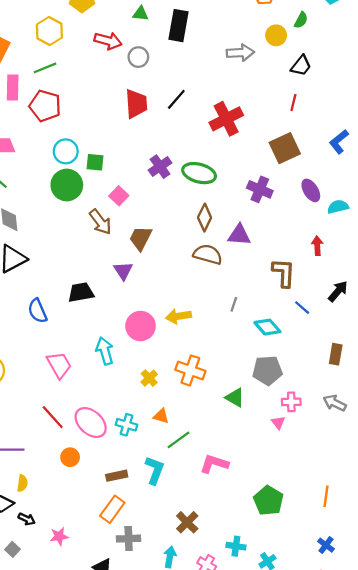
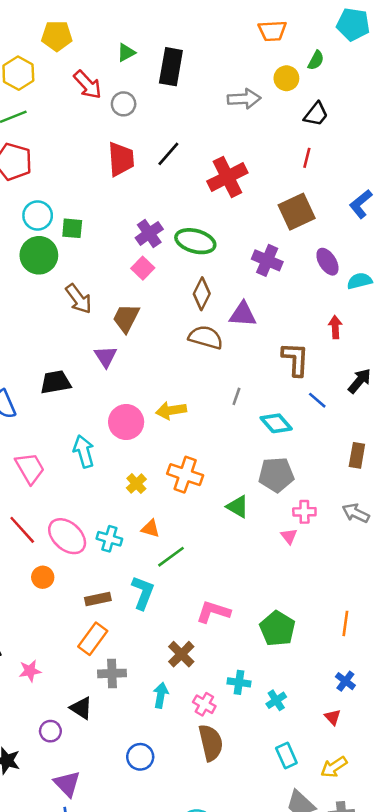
green triangle: (141, 14) -> (126, 53), turned -35
red arrow: (108, 41) -> (88, 85), turned 32
pink square: (119, 196) -> (143, 268), moved
pink L-shape: (214, 464) -> (213, 612), moved

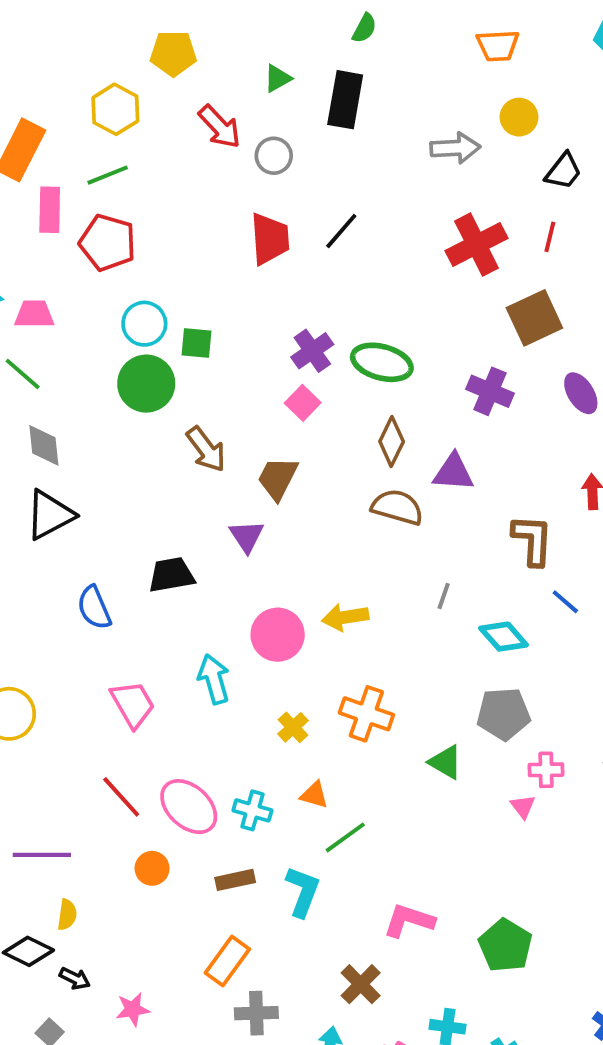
green semicircle: (316, 60) -> (364, 28), moved
red cross: (227, 177) -> (476, 245), moved
brown rectangle: (98, 599) -> (235, 880), moved

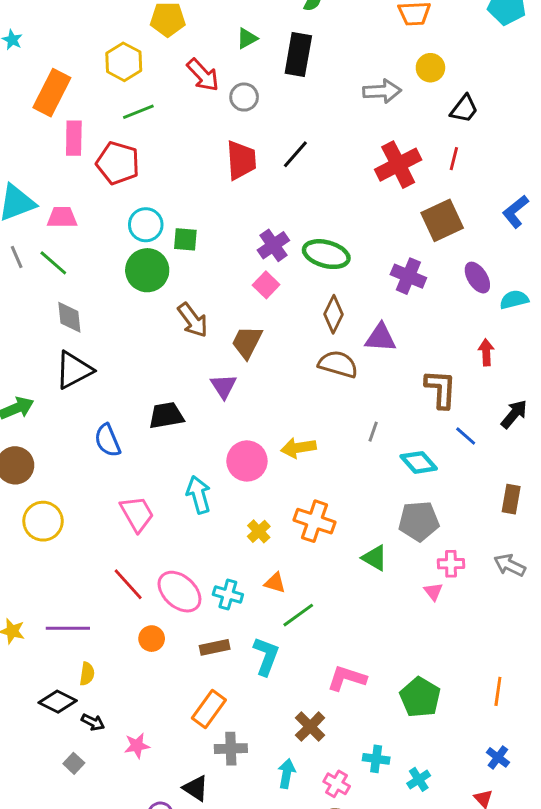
green line: (108, 175) -> (138, 112), moved

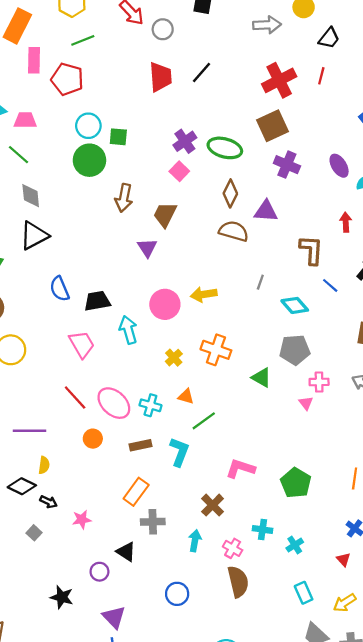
brown square: (442, 220) -> (272, 126), moved
brown arrow: (193, 320) -> (124, 198), turned 48
black trapezoid: (166, 415) -> (97, 301), moved

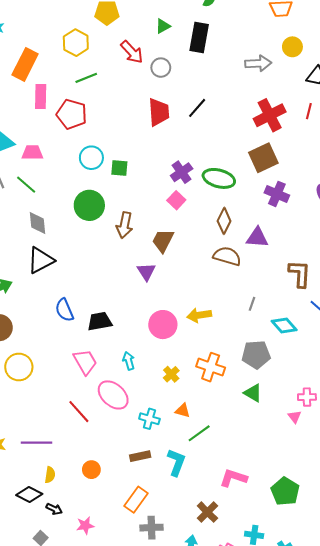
green circle: (89, 160) -> (89, 205), moved
cyan arrow: (128, 330) -> (129, 361), moved, size x0.7
gray pentagon: (295, 350) -> (256, 355), moved
pink ellipse: (114, 403) -> (113, 395), moved
orange circle: (93, 439) -> (91, 470), moved

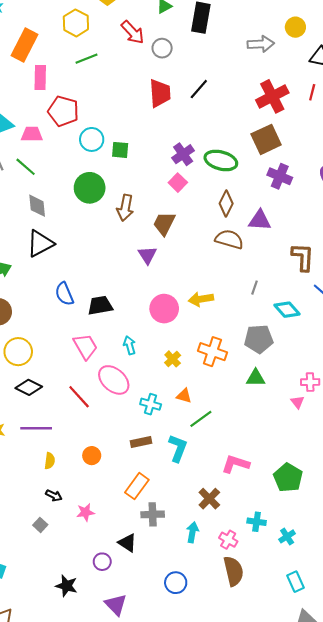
red pentagon: (72, 114) -> (63, 111), moved
green triangle: (253, 393) -> (256, 378), turned -30
black diamond: (29, 494) -> (29, 387), moved

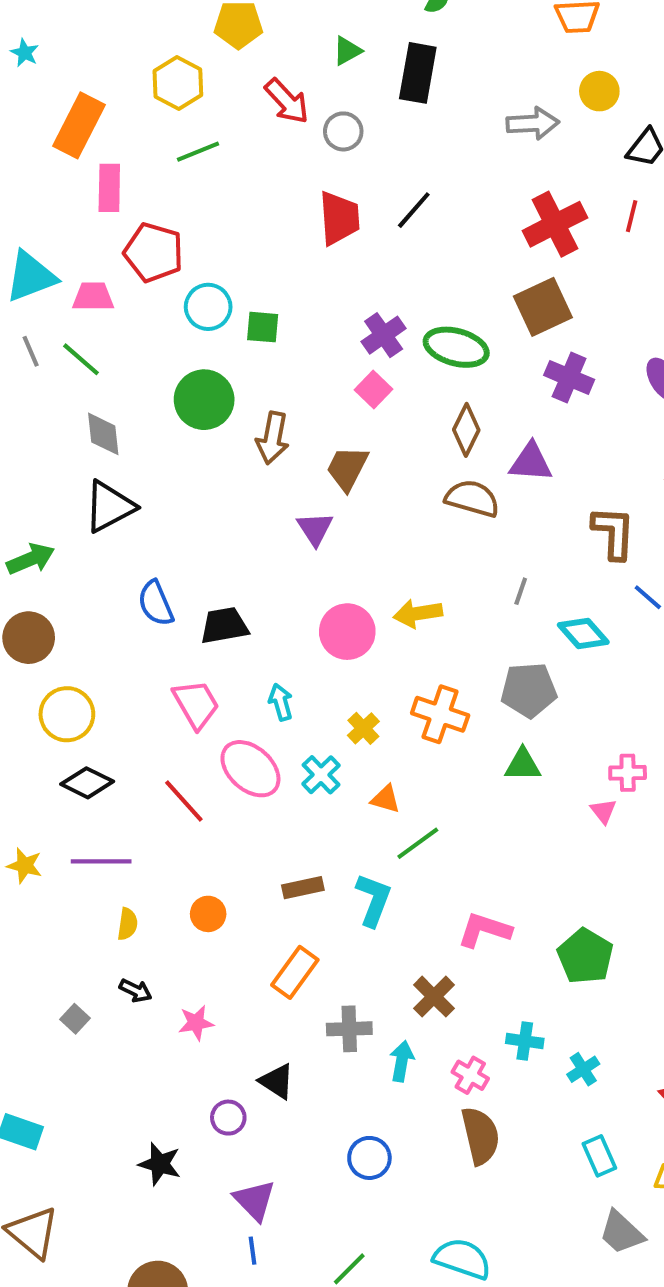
cyan cross: (151, 404) -> (321, 775), moved, turned 30
gray cross: (153, 514) -> (349, 1029), moved
gray square: (40, 525) -> (75, 1019), moved

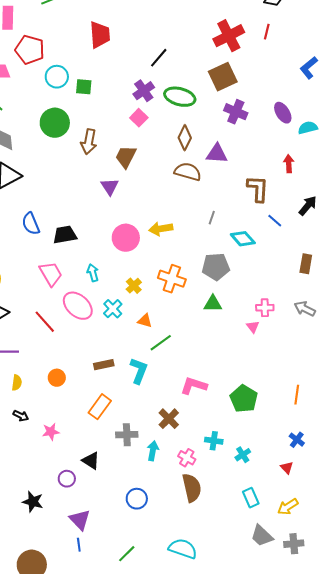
black line: (414, 210) -> (159, 58), moved
red trapezoid: (339, 218) -> (100, 35), moved

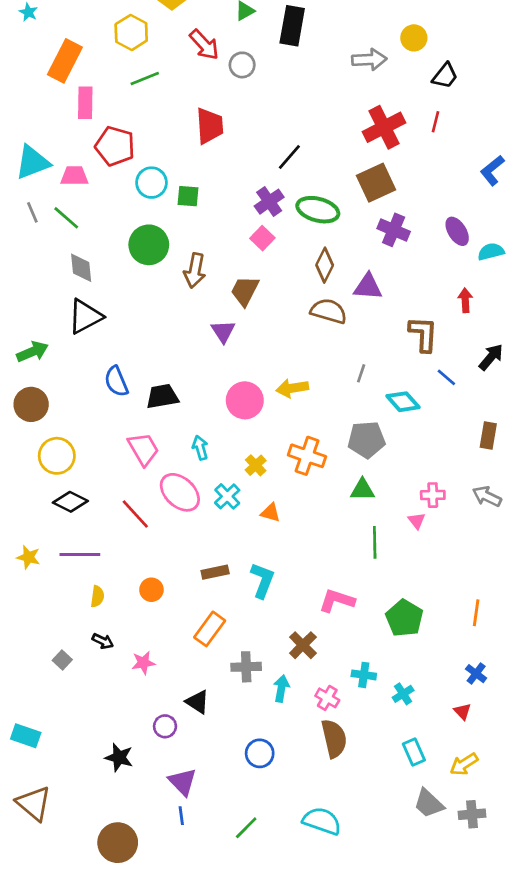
green line: (161, 343) -> (375, 542), moved, turned -55

